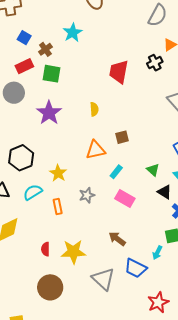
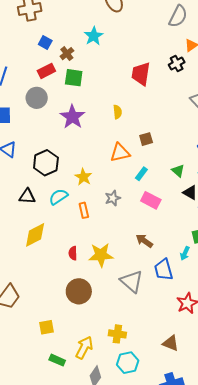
blue trapezoid: (136, 268) -> (163, 270), turned 50

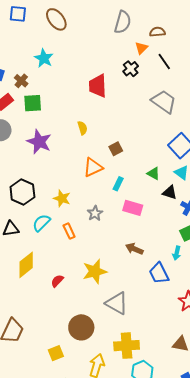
red semicircle: (73, 253) -> (57, 281), moved, turned 56
gray triangle: (132, 281) -> (117, 303), moved
brown circle: (79, 291) -> (81, 327), moved
yellow cross: (117, 334) -> (127, 346), size x1.4

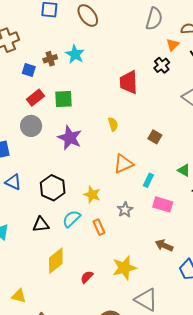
brown cross: (21, 81) -> (50, 59), moved, turned 32
brown square: (116, 149) -> (155, 137), moved, turned -32

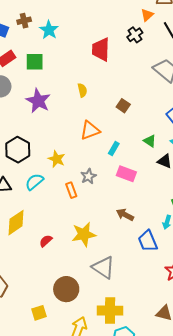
cyan star: (75, 54) -> (49, 30), moved
orange rectangle: (99, 227) -> (71, 190), moved

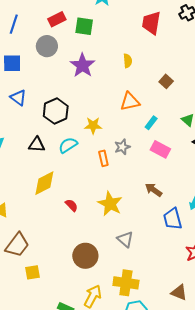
yellow star: (57, 159) -> (93, 126), turned -30
yellow star: (84, 234) -> (110, 204), turned 30
red semicircle: (46, 241) -> (71, 205), turned 80
gray triangle: (103, 267) -> (125, 239), size x0.7
yellow square: (39, 313) -> (32, 272), moved

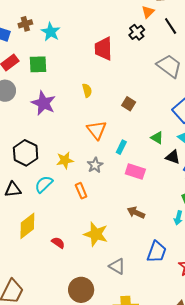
orange triangle: (130, 102) -> (97, 130), turned -45
gray star: (122, 147) -> (95, 165), moved
blue trapezoid: (173, 219) -> (157, 252), moved, turned -135

